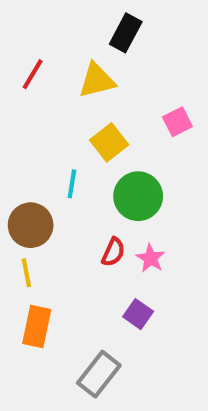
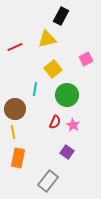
red line: (33, 74) -> (15, 47), moved, turned 35

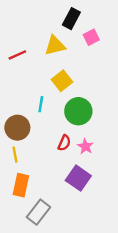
pink square: (86, 59) -> (91, 37), moved
purple square: (67, 152) -> (78, 178), size x1.5
gray rectangle: (48, 181) -> (38, 212), moved

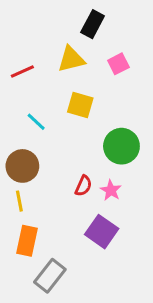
pink square: (91, 37) -> (118, 64), moved
yellow square: (62, 81) -> (80, 105), turned -36
cyan line: (41, 104) -> (36, 122), moved, turned -56
green circle: (78, 111) -> (121, 146), moved

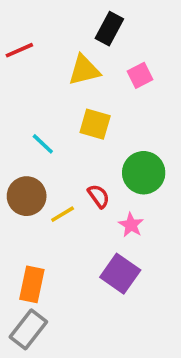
red line: (22, 71) -> (19, 50), moved
red semicircle: (83, 186) -> (99, 196), moved, turned -60
yellow line: (19, 201) -> (63, 214), moved, turned 70
gray rectangle: (50, 276) -> (28, 329), moved

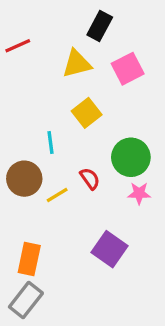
pink square: (140, 75) -> (128, 69), size x1.4
yellow square: (95, 124) -> (87, 113), turned 36
cyan line: (43, 144) -> (51, 142), moved, turned 40
pink star: (131, 225) -> (139, 193), moved, turned -30

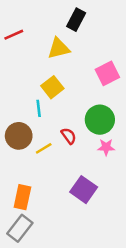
pink square: (128, 69) -> (107, 73), moved
yellow square: (87, 113) -> (52, 87), moved

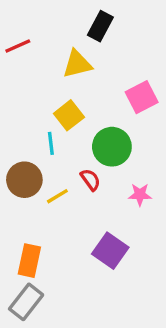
green circle: (100, 120) -> (112, 147), moved

